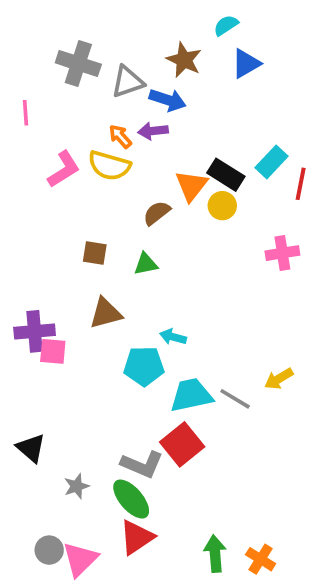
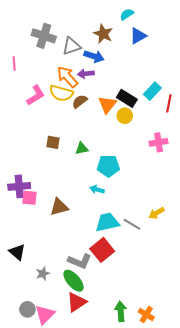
orange arrow: (120, 136) -> (67, 77), size x1.6
brown semicircle: (157, 213) -> (80, 101), moved
brown triangle: (106, 313) -> (59, 207), moved
cyan pentagon: (144, 366) -> (108, 166), moved

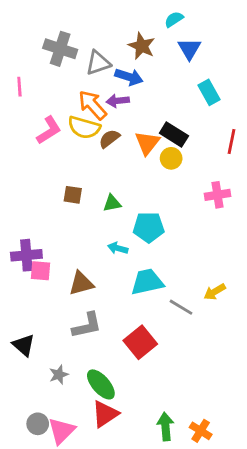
blue triangle: (138, 36) -> (189, 49), turned -30
cyan rectangle: (152, 91) -> (209, 92), moved, turned -72
cyan arrow: (97, 189) -> (118, 248), moved
cyan trapezoid: (107, 222) -> (147, 282), moved
gray L-shape: (80, 261) -> (87, 325), moved, turned -35

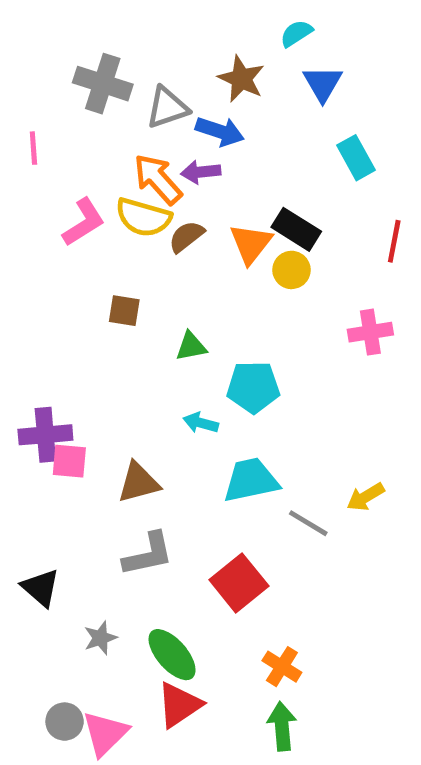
brown square: (73, 195) -> (124, 311), moved
orange cross: (201, 431) -> (282, 667), moved

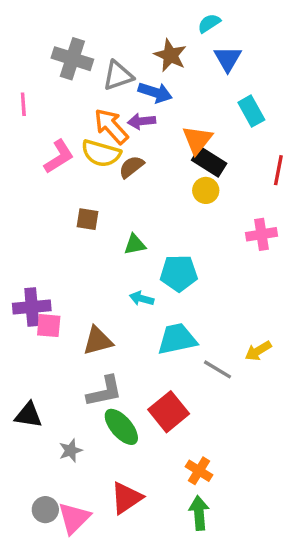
orange triangle: (251, 244) -> (197, 140), moved
black triangle: (41, 588) -> (28, 415), turned -32
green ellipse: (172, 655) -> (121, 427), moved

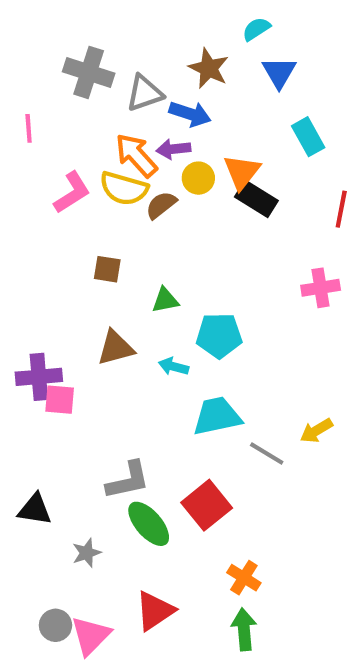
yellow circle: (206, 190) -> (198, 178), moved
brown triangle: (98, 341) -> (116, 348), moved

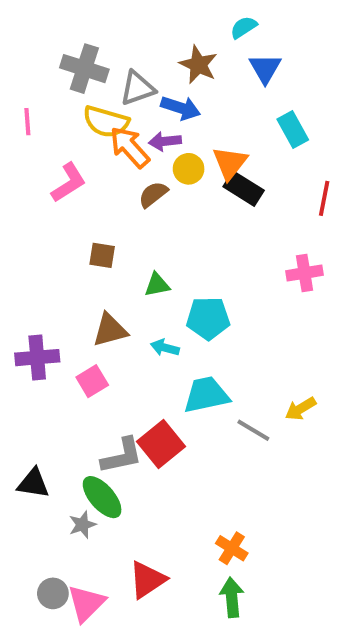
yellow semicircle: (124, 188) -> (106, 122), moved
pink square: (60, 400) -> (92, 381), moved, turned -36
red square: (207, 505) -> (161, 444), moved
green ellipse: (149, 524) -> (102, 497), moved

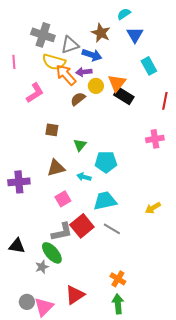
green triangle: (157, 285) -> (80, 145), turned -40
pink square: (92, 381) -> (63, 199), moved
gray line: (253, 430) -> (112, 229), moved

